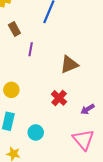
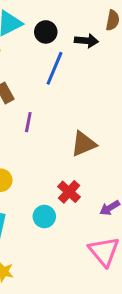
cyan circle: (36, 132) -> (44, 217), moved

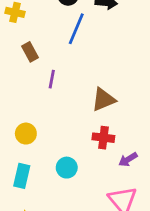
red cross: (69, 192) -> (103, 138), moved, turned -35

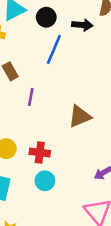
red cross: (103, 138) -> (40, 152), moved

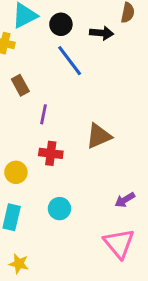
blue line: (54, 49) -> (70, 61), turned -60
red cross: (40, 152) -> (51, 153), moved

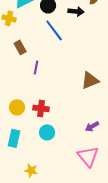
brown triangle: (99, 136) -> (90, 80), moved
red cross: (51, 153) -> (41, 108), moved
yellow star: (19, 264) -> (31, 170), moved

